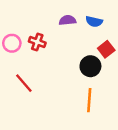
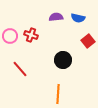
black circle: (90, 66) -> (63, 60), moved
orange line: (89, 100) -> (58, 94), moved

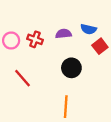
purple semicircle: (56, 17) -> (63, 34), moved
blue semicircle: (78, 18) -> (89, 29), moved

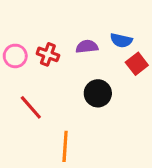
orange line: (66, 107) -> (65, 146), moved

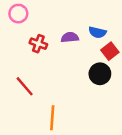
pink circle: (15, 56) -> (18, 14), moved
black circle: (98, 93) -> (100, 74), moved

